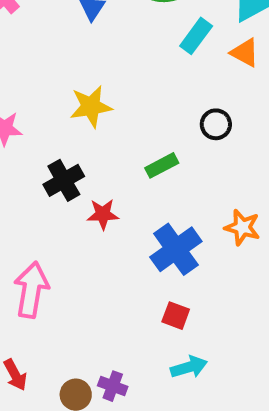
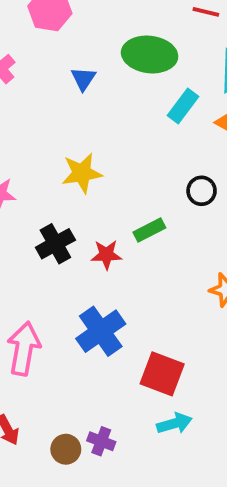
red star: (103, 214) -> (106, 255), moved
blue cross: (176, 249) -> (101, 331), moved
red square: (176, 316) -> (162, 374), size x1.6

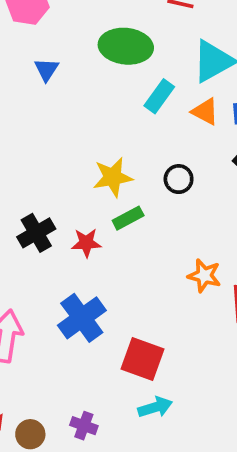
blue triangle: (83, 79) -> (46, 70), moved
yellow star: (82, 173) -> (113, 177), moved
brown circle: (66, 449) -> (30, 434), moved

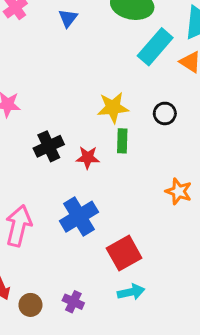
cyan rectangle: (159, 96) -> (155, 47), size x1.4
green rectangle: (128, 218) -> (122, 141), turned -65
red square: (142, 359) -> (124, 253), turned 36

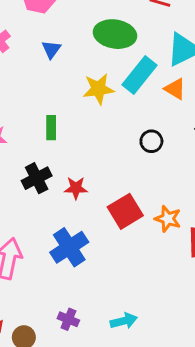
yellow star: (113, 108) -> (98, 89), moved
green rectangle: (122, 141) -> (51, 128), moved
red square: (124, 253) -> (125, 211), moved
purple cross: (73, 302) -> (68, 319), moved

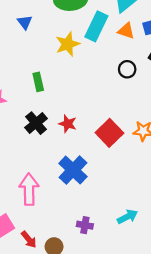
black circle: (151, 141) -> (127, 69), moved
red star: (76, 188) -> (68, 124), turned 30

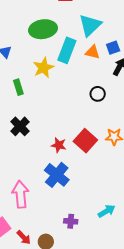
black circle: (127, 69) -> (98, 94), moved
green rectangle: (38, 82) -> (18, 87), moved
black cross: (36, 123) -> (20, 126), moved
red star: (68, 124) -> (59, 145), moved

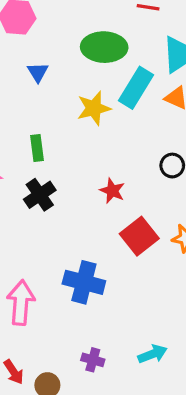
green rectangle: (18, 87) -> (37, 148), moved
red star: (59, 145) -> (112, 191), moved
blue cross: (57, 175) -> (84, 282), turned -35

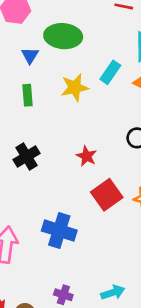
green ellipse: (104, 47) -> (63, 36), moved
cyan rectangle: (136, 88) -> (110, 72), size x0.7
green rectangle: (37, 148) -> (28, 95), moved

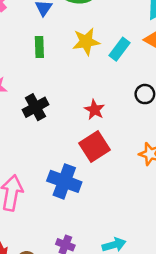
cyan rectangle: (110, 72) -> (119, 49), moved
red square: (107, 195) -> (94, 147), moved

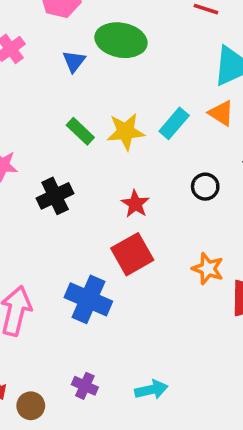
yellow star: (86, 42) -> (126, 132), moved
green rectangle: (39, 47) -> (80, 131), moved, turned -48

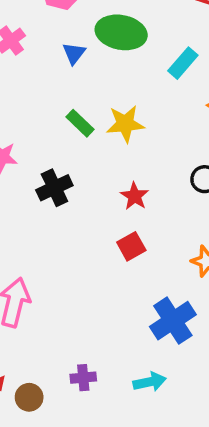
cyan rectangle: (174, 123) -> (183, 63), moved
red square: (132, 254) -> (131, 246), size x0.7
blue cross: (88, 299) -> (173, 321), moved, turned 33
purple cross: (85, 386) -> (83, 378), turned -30

